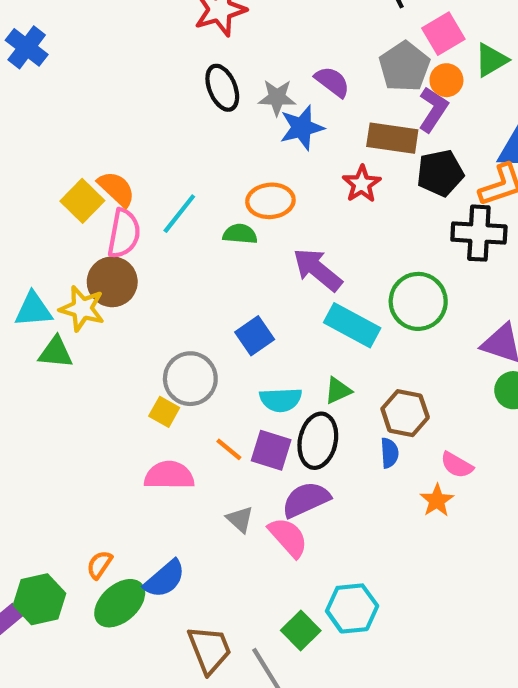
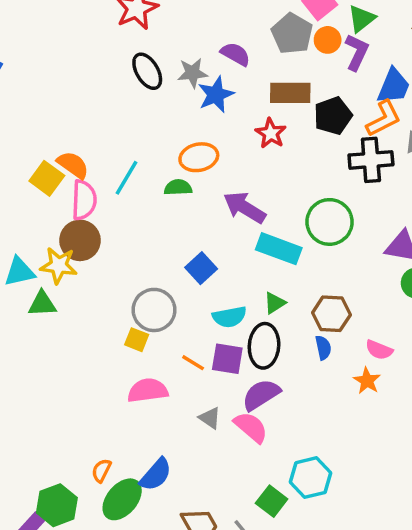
purple L-shape: (433, 109) -> (357, 52), moved

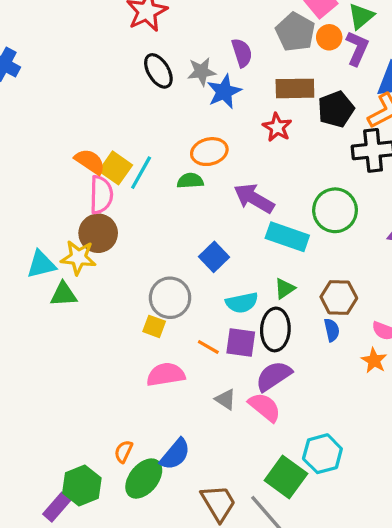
purple semicircle: (235, 54) -> (242, 53), turned 44
yellow square: (47, 178) -> (116, 168), moved
green square: (272, 501) -> (286, 477), size x1.4

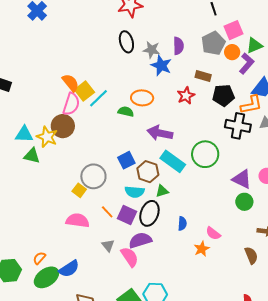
brown rectangle: (295, 88) -> (203, 76), size x0.7
blue star: (224, 92) -> (161, 65), turned 30
purple arrow: (254, 198) -> (160, 133), turned -35
brown hexagon: (339, 298) -> (148, 172), moved

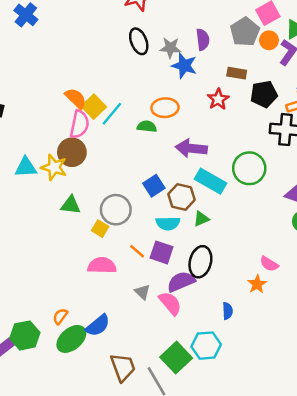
green triangle: (32, 156) -> (71, 205), moved
black ellipse: (149, 213) -> (200, 262), moved
blue semicircle: (182, 224) -> (228, 311), moved

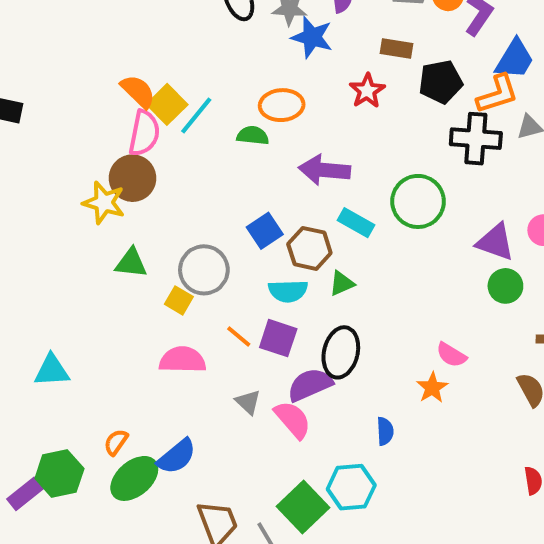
cyan triangle: (26, 167) -> (52, 370), moved
cyan rectangle: (211, 181) -> (356, 223), size x0.7

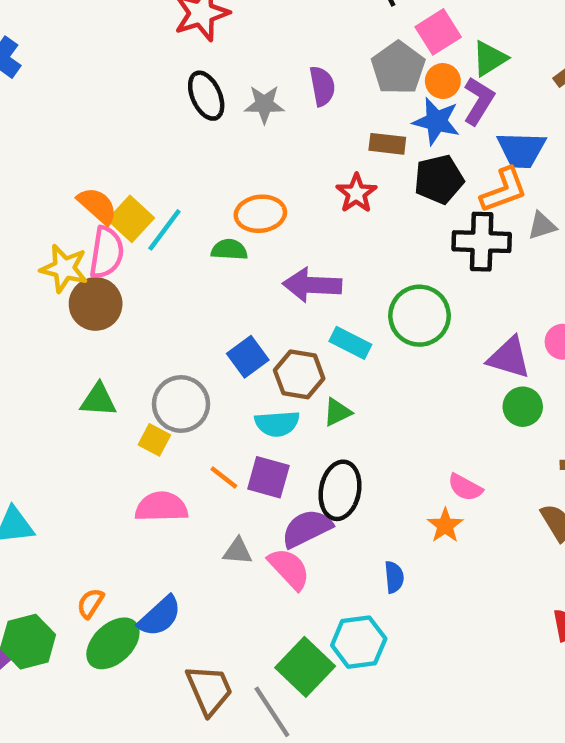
blue star: (312, 37) -> (436, 121), moved
blue trapezoid: (515, 59) -> (521, 150), turned 63
yellow star: (104, 203) -> (64, 268), moved
gray triangle: (248, 402) -> (238, 551), turned -36

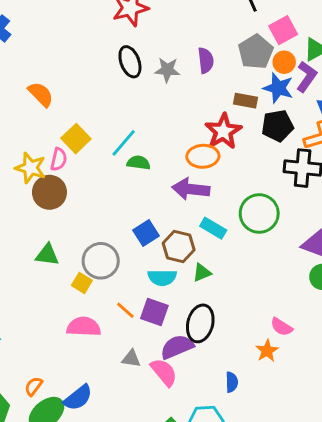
red star: (356, 193) -> (223, 131), size x1.4
orange semicircle: (97, 206) -> (41, 94), moved
orange ellipse: (260, 214) -> (203, 156), moved
cyan line: (164, 230) -> (124, 143), moved
pink semicircle: (106, 253) -> (59, 159), size x0.7

